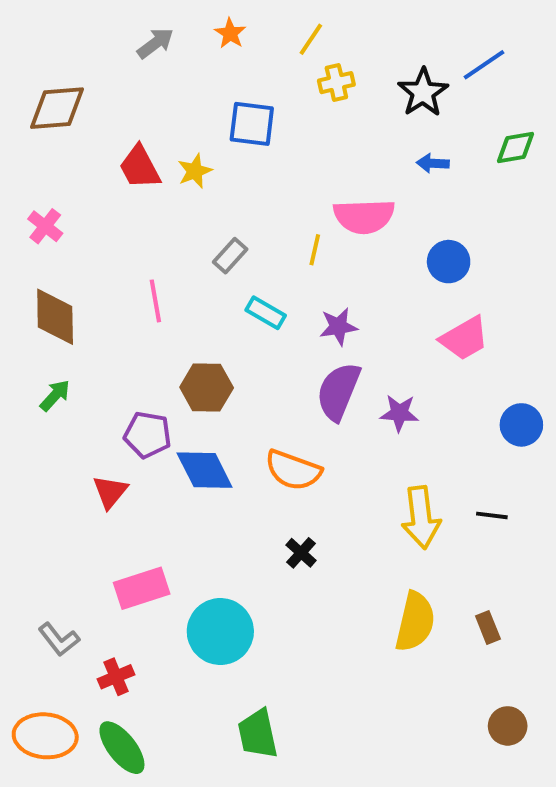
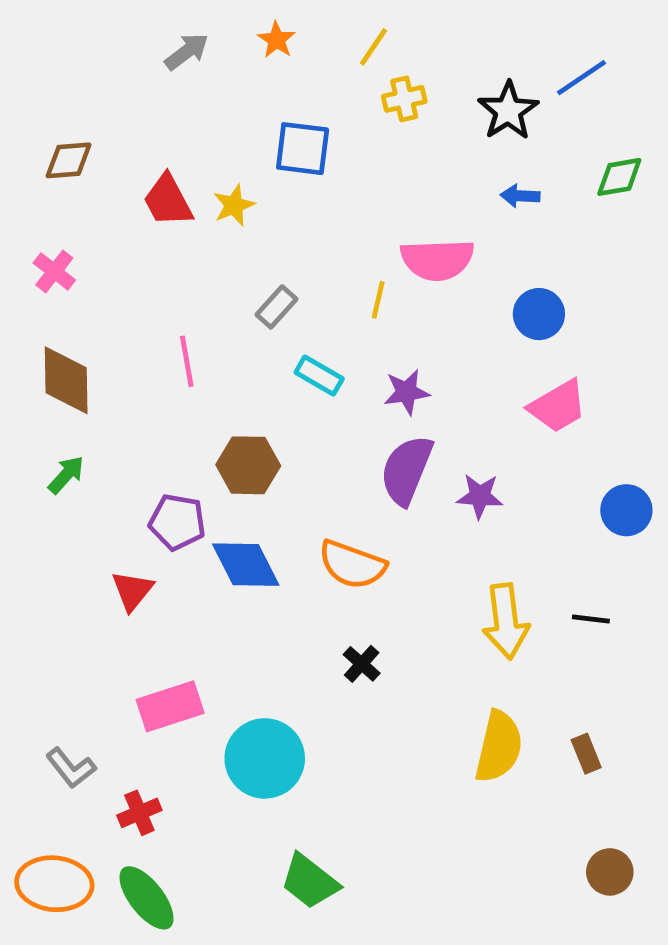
brown diamond: (57, 108) -> (69, 160), moved, size x0.7
green trapezoid: (258, 734) -> (310, 881), turned -40

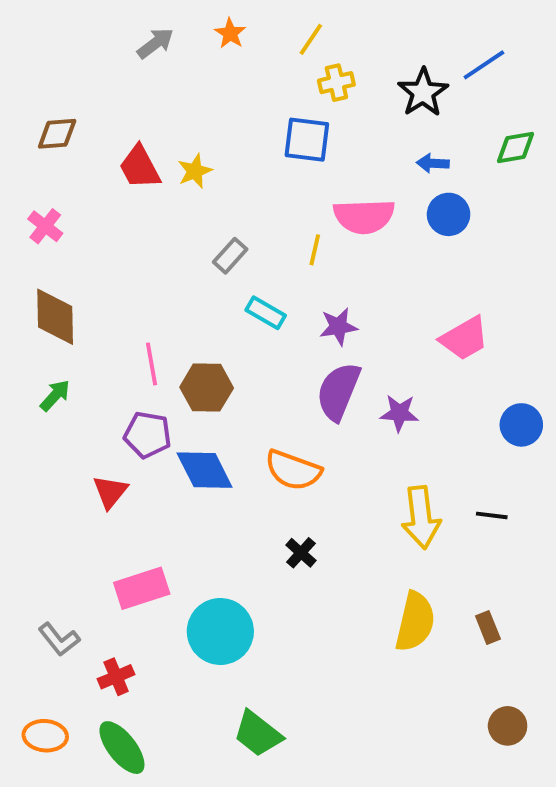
blue square: (303, 149) -> (307, 140), moved
blue circle: (539, 314) -> (449, 214), moved
pink line: (187, 361) -> (151, 364), moved
orange ellipse: (54, 884) -> (45, 736), size x0.7

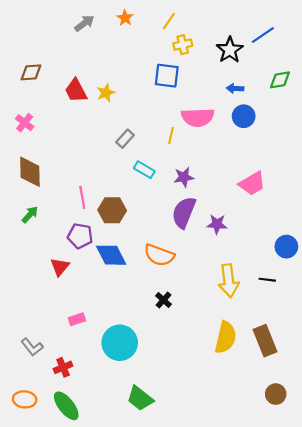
blue circle: (521, 425) -> (286, 247), moved
pink rectangle: (142, 588) -> (77, 319), size x0.6
brown rectangle: (488, 628) -> (265, 341), size x1.8

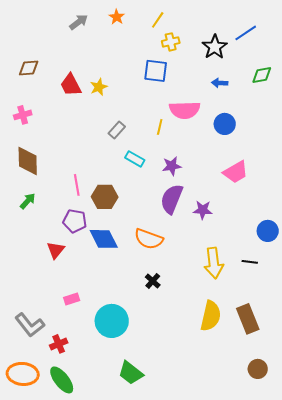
blue circle: (244, 116) -> (225, 124), moved
pink cross: (25, 123) -> (23, 115), turned 36
gray L-shape: (32, 347) -> (30, 325), size x1.4
orange ellipse: (25, 399) -> (23, 374), size x1.4

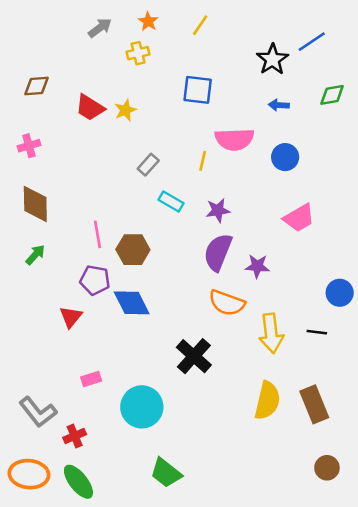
yellow cross: (171, 42) -> (138, 53), moved
red trapezoid: (71, 85) -> (90, 108), turned -30
orange semicircle: (149, 239) -> (227, 303), moved
black cross: (153, 281) -> (194, 356), size x1.8

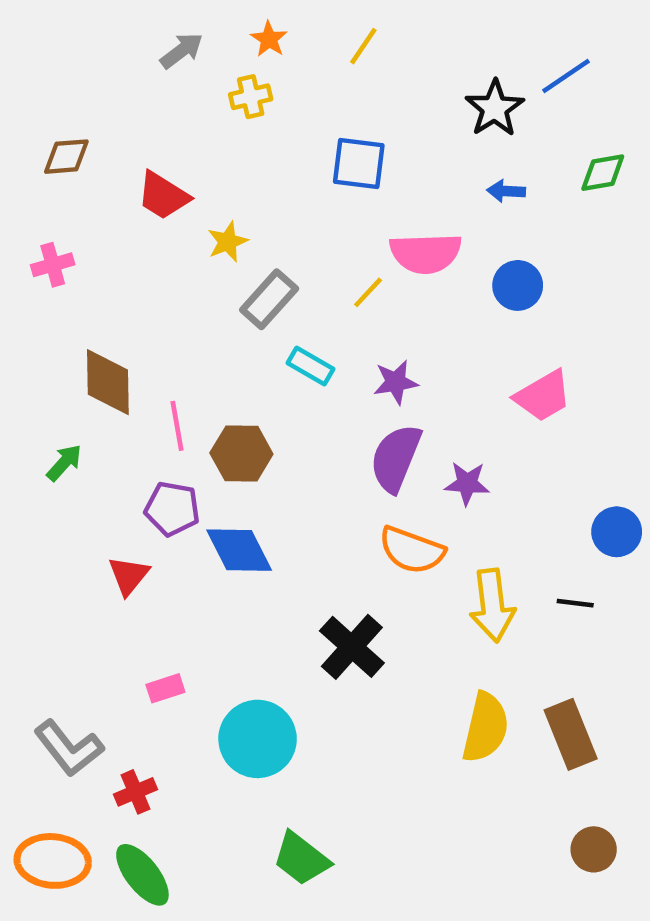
yellow star: (125, 110) -> (228, 242), moved
yellow line: (203, 161) -> (368, 292), turned 30
gray rectangle: (148, 165) -> (269, 299), size x1.4
brown diamond: (35, 204) -> (108, 382), moved

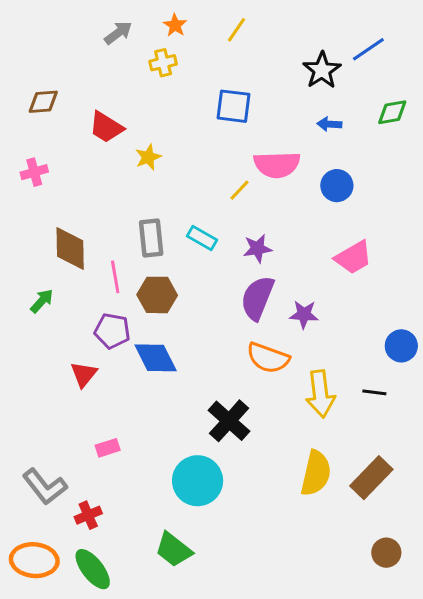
gray rectangle: (269, 299) -> (151, 238), moved, turned -48
brown rectangle: (571, 734) -> (371, 478), turned 66
cyan circle: (258, 739) -> (198, 481), moved
green trapezoid: (301, 859) -> (174, 550), moved

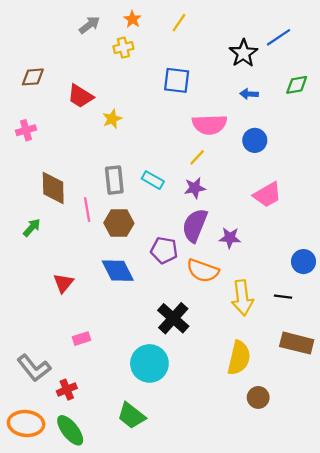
yellow line: (239, 190) -> (197, 157), moved
purple pentagon: (112, 331) -> (164, 250), moved
brown rectangle: (371, 478) -> (297, 343), moved, turned 60
brown circle: (386, 553) -> (258, 397), moved

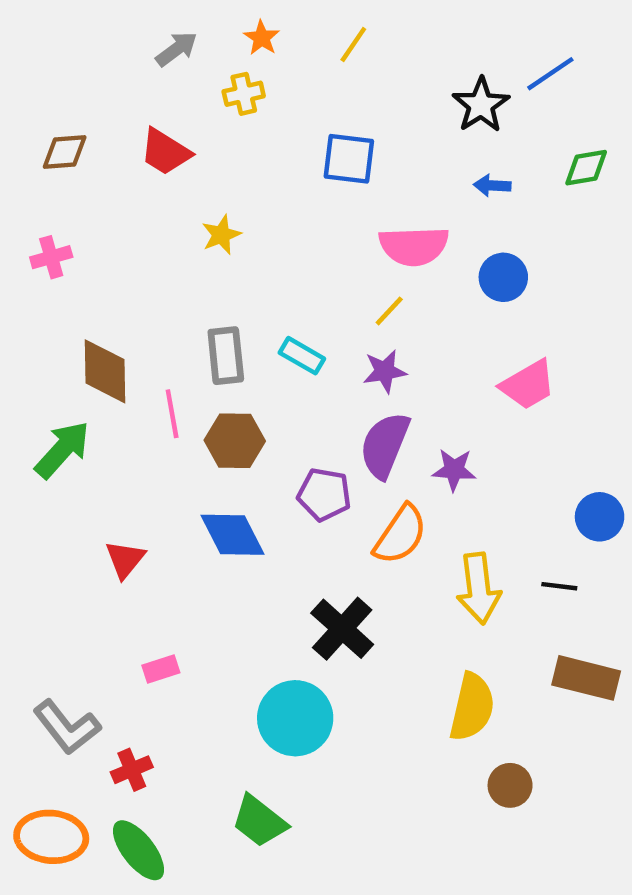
red trapezoid: (80, 96) -> (165, 152), moved
green arrow: (32, 228) -> (62, 450), size x1.6
orange semicircle: (203, 271) -> (400, 535), turned -76

